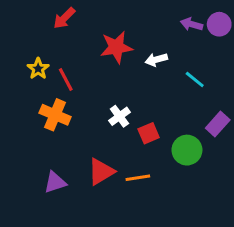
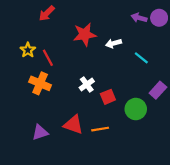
red triangle: (101, 172) -> (73, 125), turned 50

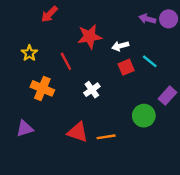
red line: (48, 58) -> (66, 61), moved
red square: (108, 97) -> (126, 67), moved
purple triangle: (40, 132) -> (25, 129), moved

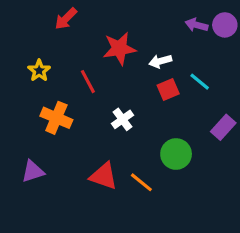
green circle: (144, 116) -> (176, 154), moved
orange line: (106, 137) -> (141, 182), turned 48

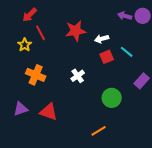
red arrow: (66, 19) -> (30, 15), moved
red line: (88, 82) -> (41, 33), moved
red triangle: (104, 176) -> (49, 112), moved
orange line: (141, 182) -> (99, 131), moved, turned -70

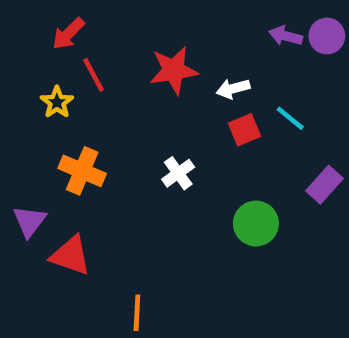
purple triangle: (21, 109) -> (29, 221), moved, turned -35
red triangle: (49, 112) -> (71, 256), moved
orange line: (99, 131) -> (137, 313), moved, turned -56

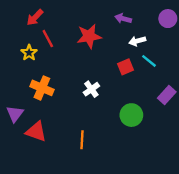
purple arrow: (286, 36) -> (123, 19), moved
white arrow: (233, 89) -> (137, 41), moved
orange line: (137, 313) -> (82, 140), moved

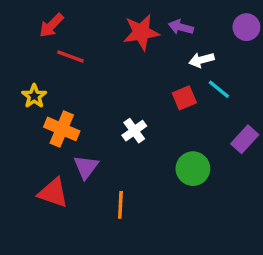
red star: (89, 36) -> (141, 32), moved
red line: (48, 39) -> (70, 56), turned -42
yellow star: (29, 53) -> (34, 96), moved
purple triangle: (15, 114) -> (86, 167), moved

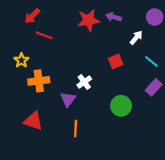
white arrow: (202, 60) -> (136, 38), moved, turned 144
cyan line: (219, 89) -> (151, 61), moved
orange cross: (62, 129) -> (39, 81), turned -30
purple triangle: (86, 167) -> (68, 99), moved

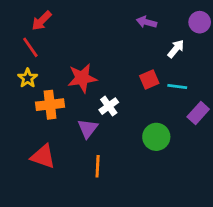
red star: (89, 20) -> (82, 78), moved
red line: (44, 35) -> (30, 47), moved, turned 35
cyan line: (151, 61) -> (177, 86), moved, turned -32

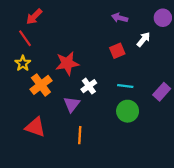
red square: (149, 79) -> (117, 51), moved
cyan line: (177, 86) -> (125, 86), moved
orange cross: (50, 105) -> (41, 85), turned -30

